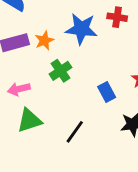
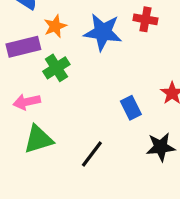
orange star: (44, 40) -> (55, 26), moved
green cross: (61, 71) -> (56, 68), moved

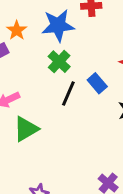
green cross: (56, 68) -> (59, 62), moved
black line: (92, 154) -> (68, 93), moved

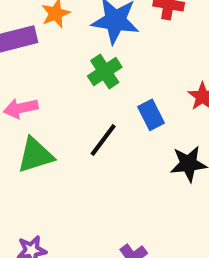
black line: (68, 93) -> (103, 140), moved

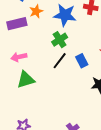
black line: (103, 140) -> (60, 61), moved

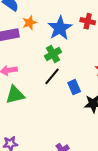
blue star: (65, 15) -> (60, 28), turned 30
blue rectangle: (82, 61) -> (74, 87), moved

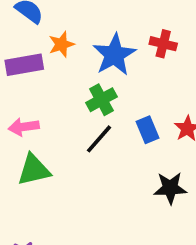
blue rectangle: (74, 87) -> (148, 130), moved

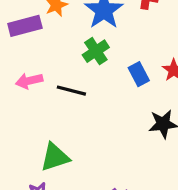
black line: (99, 139) -> (71, 91), moved, turned 68
green triangle: (34, 170) -> (55, 157), moved

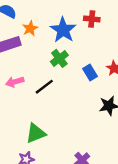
black line: (71, 91) -> (44, 87), turned -48

